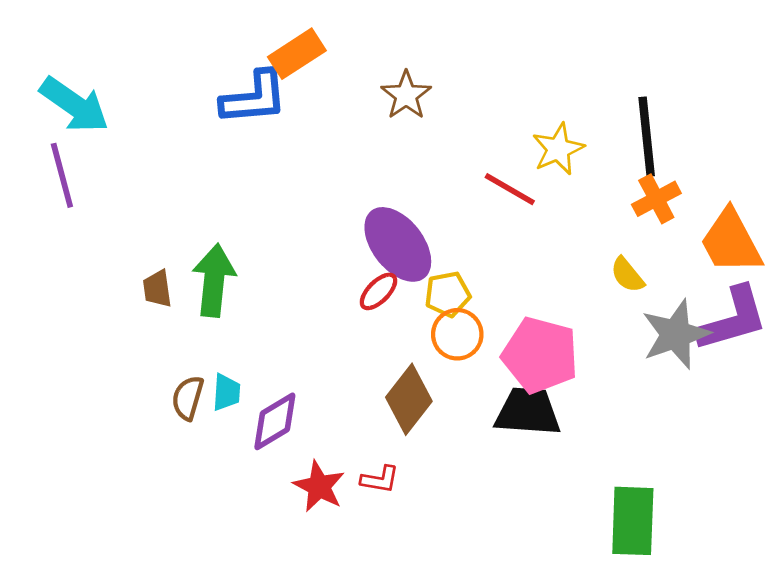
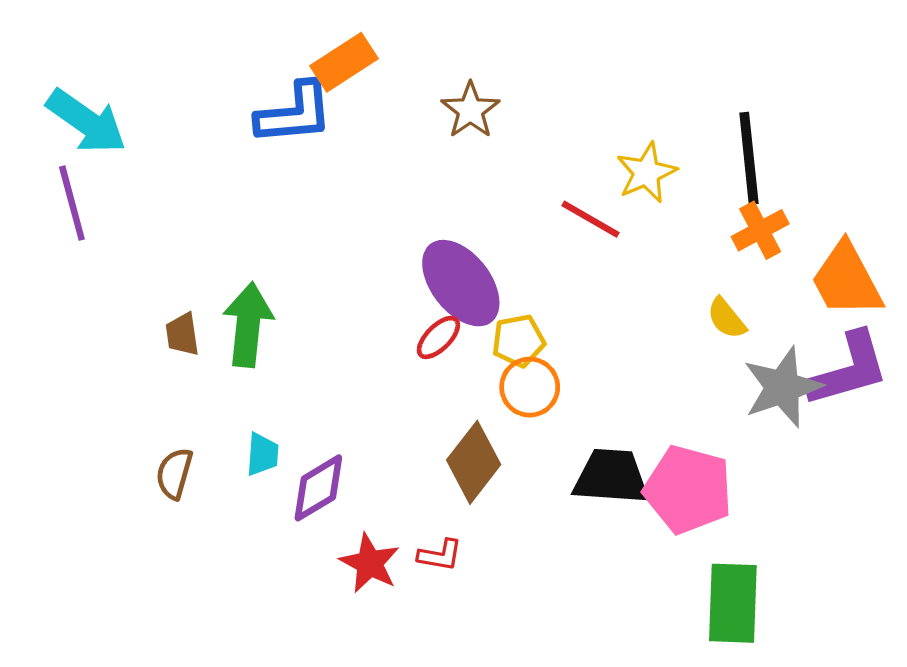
pink pentagon: (540, 355) -> (688, 490), moved
brown semicircle: (188, 398) -> (174, 474), moved

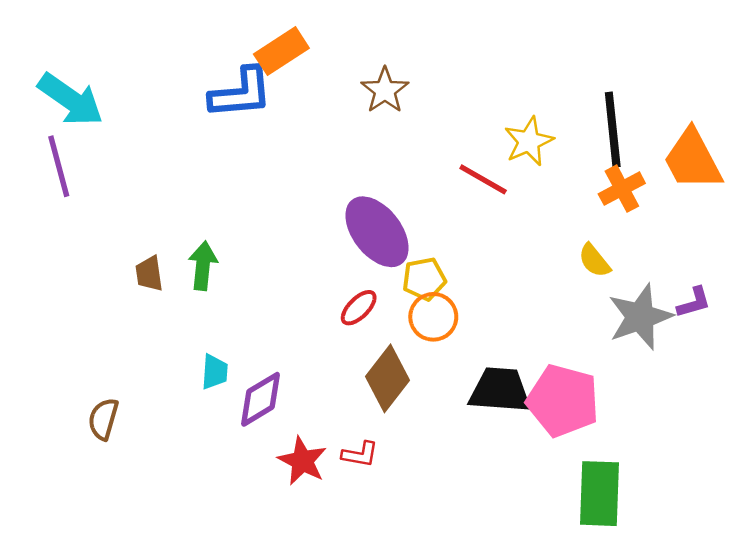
orange trapezoid: (847, 280) -> (693, 160), moved
green arrow: (248, 325) -> (203, 266), size x0.7
red ellipse: (438, 337) -> (359, 308), moved
purple L-shape: (848, 369) -> (694, 302), size x0.5
brown semicircle: (174, 474) -> (103, 419), moved

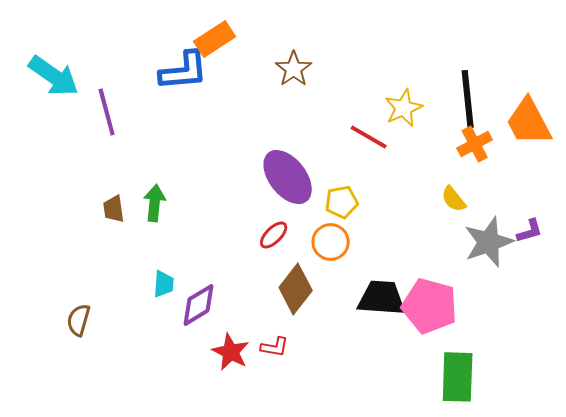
purple line: (59, 166) -> (107, 112), moved
yellow pentagon: (424, 279) -> (342, 202), moved

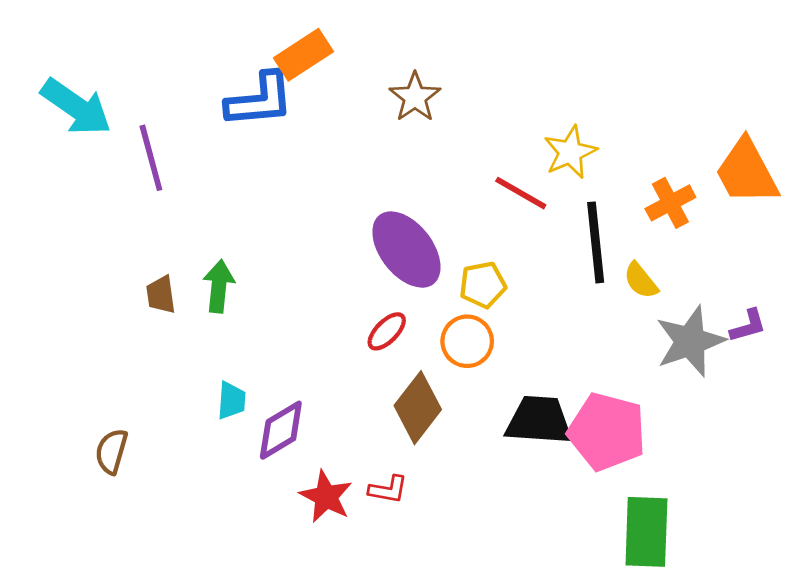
black line: (468, 99) -> (596, 242), moved

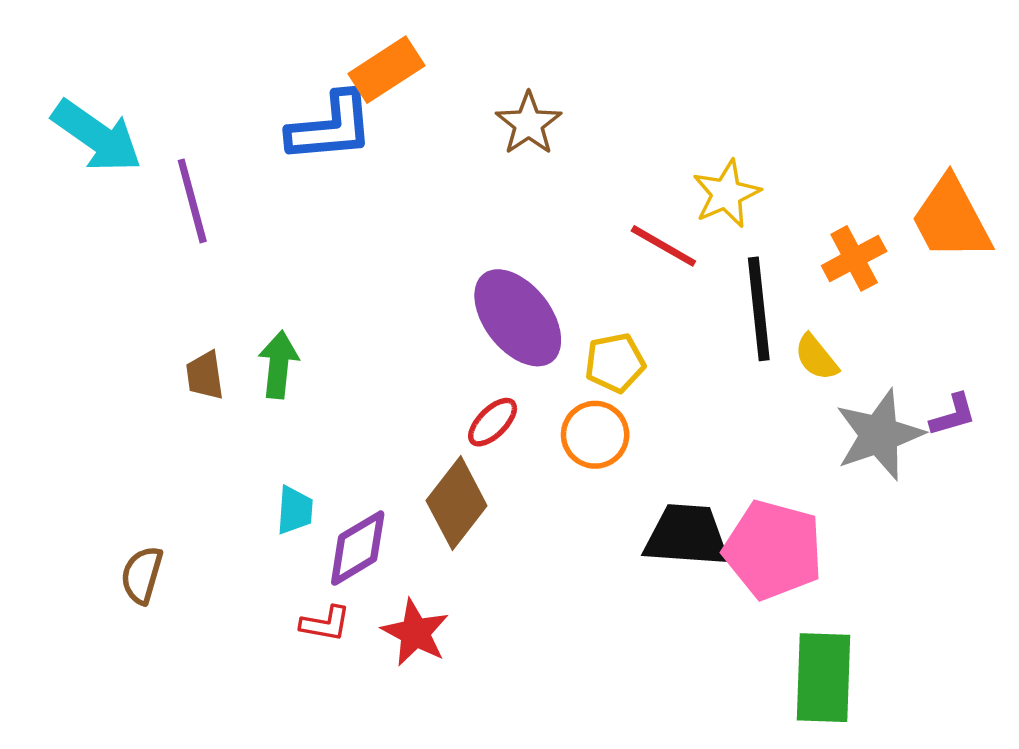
brown diamond: (418, 408) -> (457, 503), moved
red L-shape: (388, 489) -> (325, 624), moved

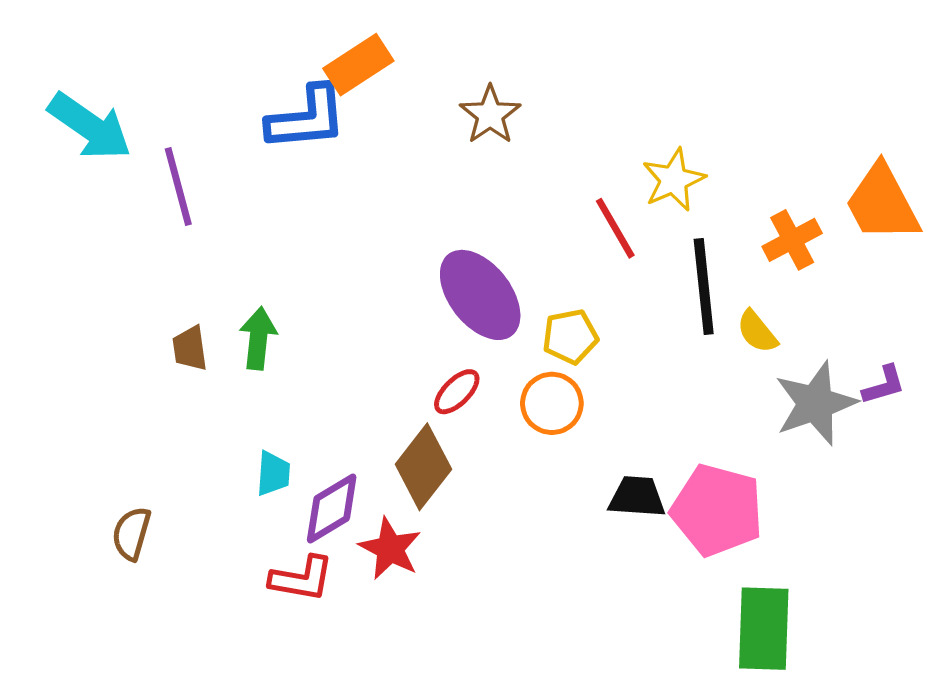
red line: (663, 246) -> (615, 228), turned 30
black trapezoid: (687, 535) -> (637, 497), size x0.7
red L-shape: (325, 624) -> (302, 579), size x1.4
red star: (415, 633) -> (390, 549), moved

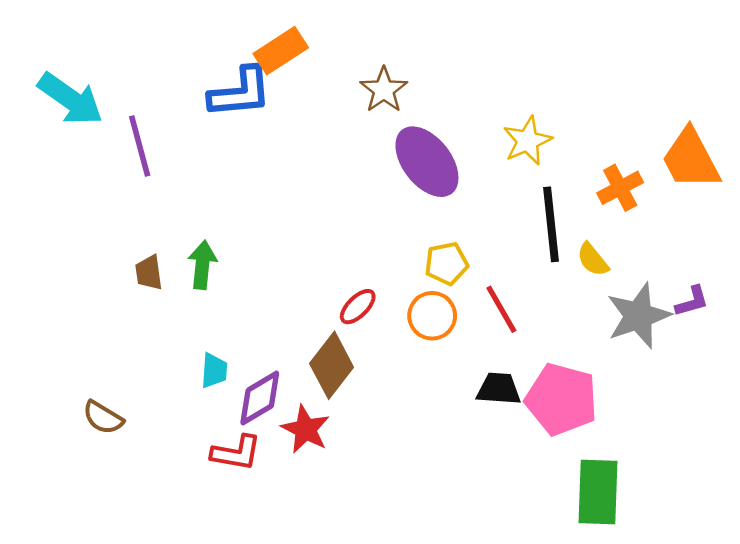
red line: (615, 228) -> (501, 309), moved
purple ellipse: (480, 295) -> (427, 162), moved
brown semicircle: (131, 533) -> (103, 418), turned -75

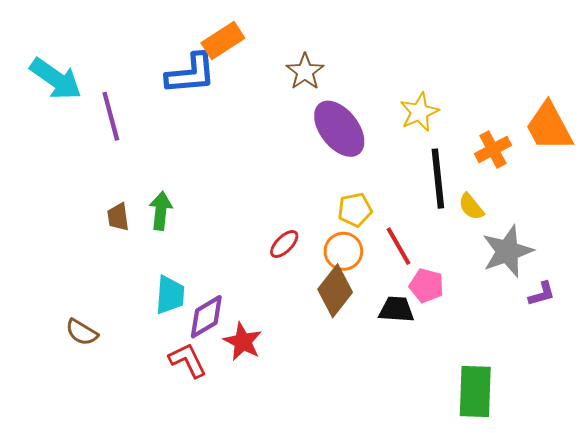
purple L-shape: (692, 301) -> (542, 294), moved
brown diamond: (332, 365) -> (335, 291), moved
cyan trapezoid: (214, 371) -> (170, 295), size x1.4
pink pentagon: (561, 399) -> (426, 286), moved, size x0.6
red L-shape: (236, 453) -> (188, 360), turned -126

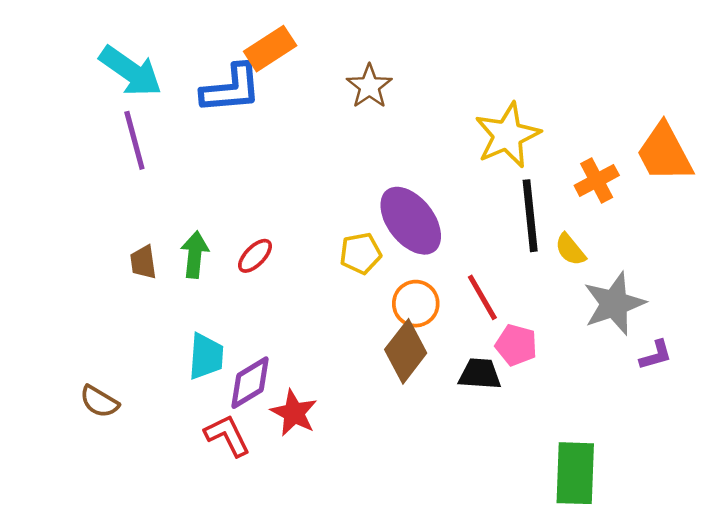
cyan arrow: (56, 79) -> (131, 71), moved
yellow star: (419, 112) -> (507, 135), size x1.4
purple ellipse: (339, 129) -> (411, 221), moved
yellow pentagon: (355, 210) -> (360, 253), moved
red ellipse: (284, 244) -> (255, 256), moved

